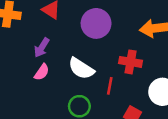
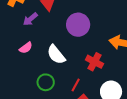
purple arrow: (42, 48) -> (30, 19), moved
red line: (110, 86) -> (76, 85), moved

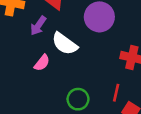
white semicircle: (56, 55) -> (65, 44), moved

